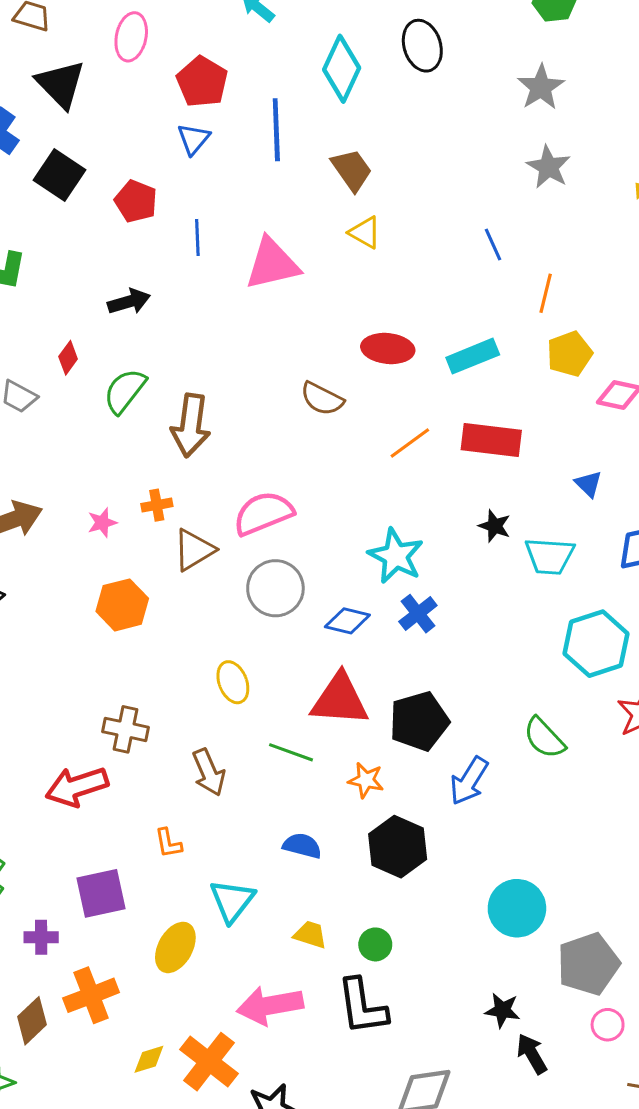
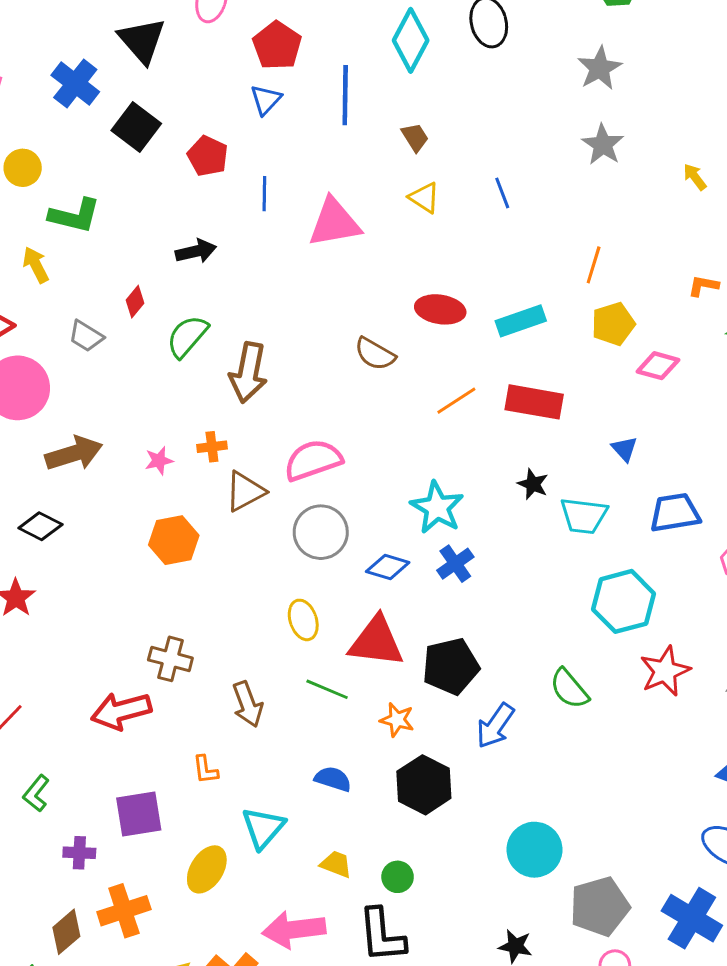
brown trapezoid: (352, 170) -> (415, 137), size x0.7
blue line: (493, 244) -> (502, 193), moved
yellow ellipse: (233, 682) -> (303, 620), moved

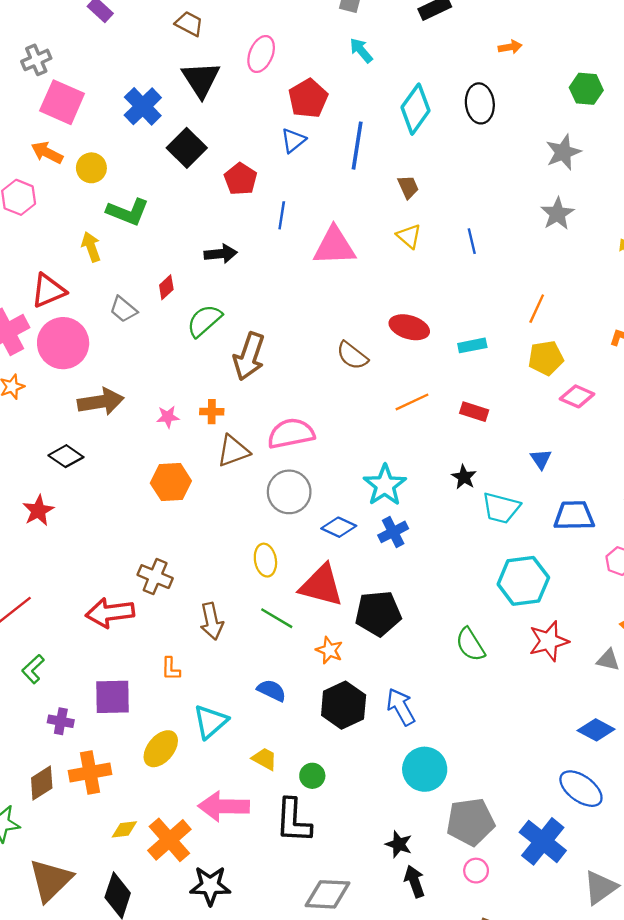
cyan rectangle: (521, 321) -> (472, 345), size x0.7
red rectangle: (534, 402) -> (474, 412), size x0.6
blue arrow: (495, 726) -> (401, 707), moved, turned 108

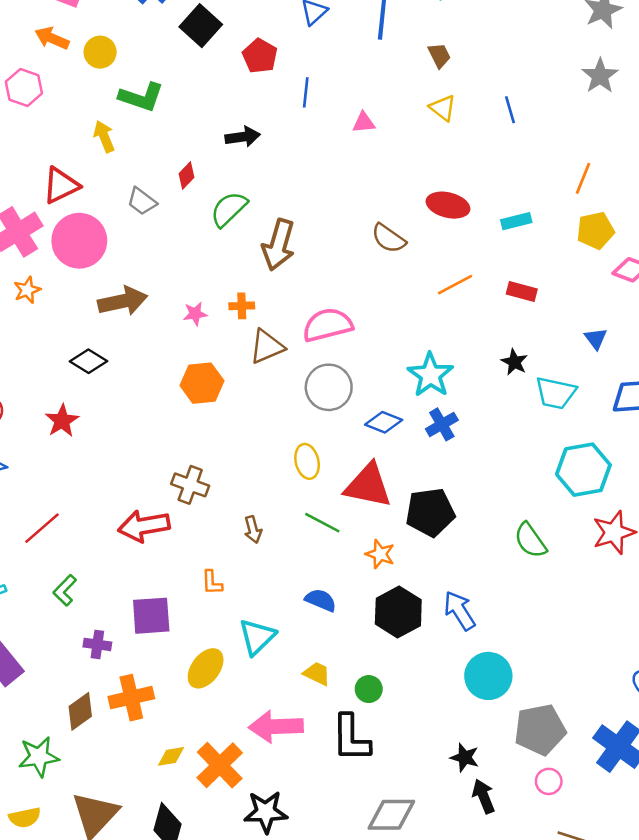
pink triangle: (334, 246) -> (364, 123), size x0.5
brown arrow: (212, 621) -> (253, 530), size x0.7

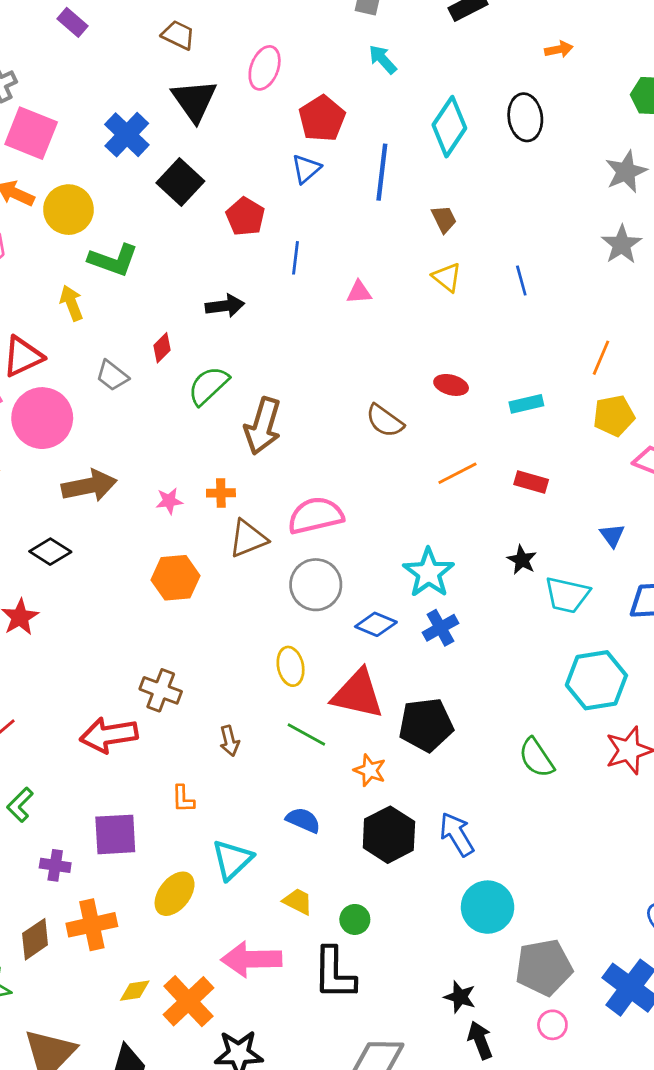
yellow circle: (100, 52) -> (68, 210), size x1.4
red ellipse: (448, 205) -> (451, 385), size x0.7

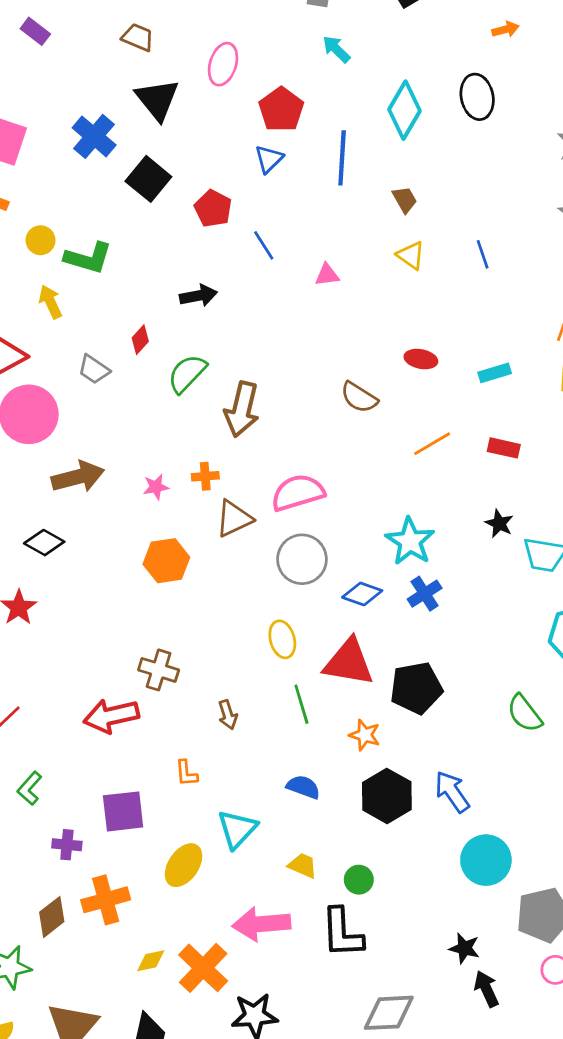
yellow circle: (68, 210) -> (40, 240), moved, size x0.6
blue line: (295, 258) -> (264, 245), turned -36
green line: (306, 735) -> (301, 704), turned 48

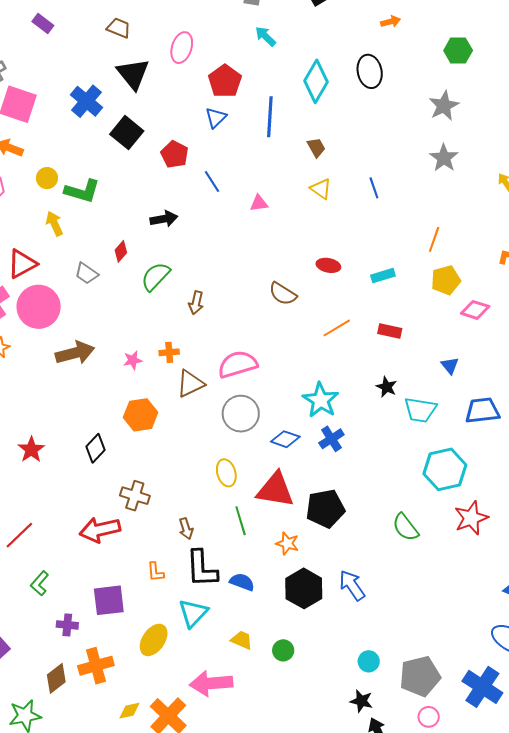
brown arrow: (242, 409) -> (196, 303), size x0.6
black diamond: (44, 543) -> (96, 448), moved, turned -76
cyan circle: (486, 860) -> (369, 661), moved, size x0.6
black L-shape: (342, 933) -> (202, 569), moved

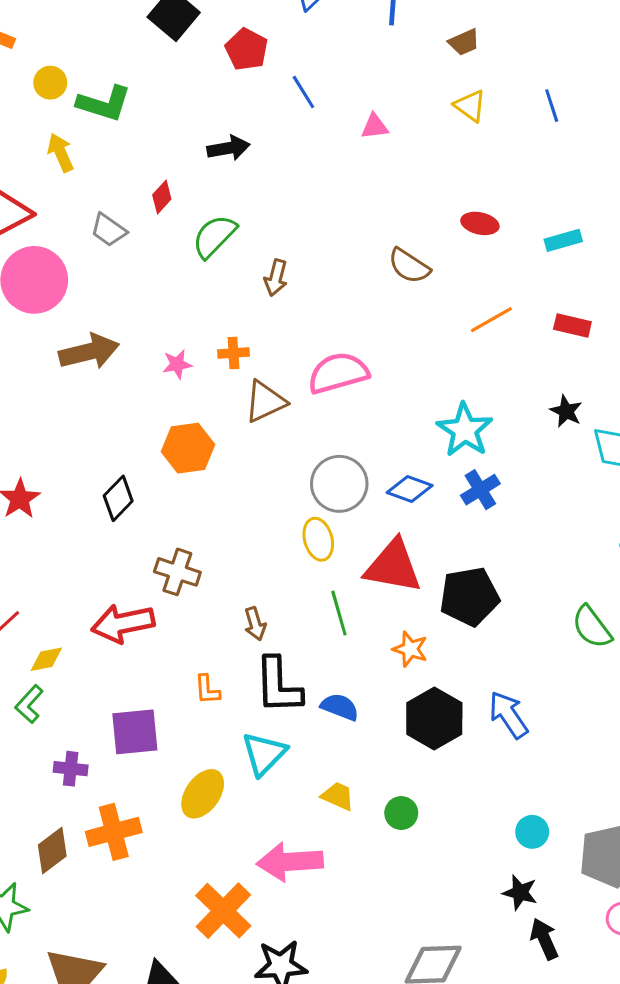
brown trapezoid: (316, 147) -> (464, 42), turned 95
gray circle: (241, 414) -> (339, 484), moved
yellow diamond: (129, 711) -> (46, 659), moved

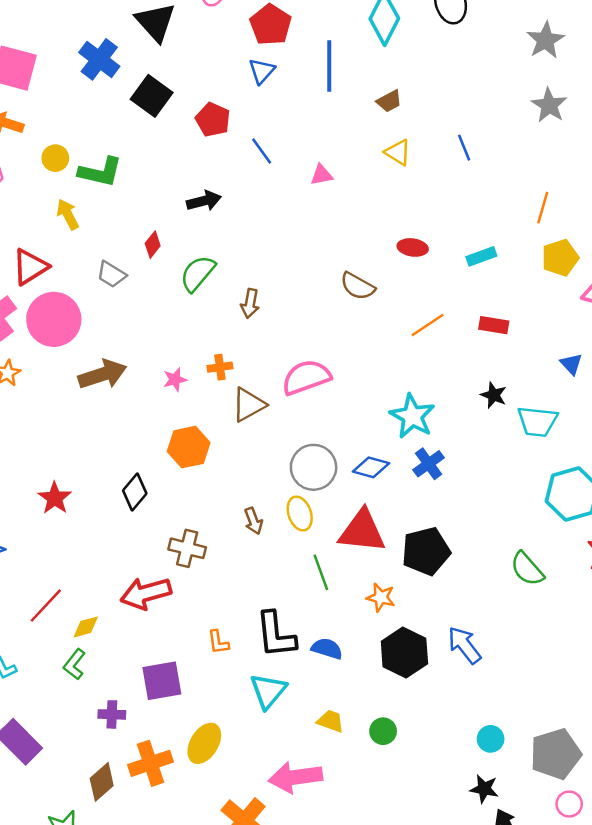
brown arrow: (255, 624) -> (253, 521), moved
yellow ellipse: (203, 794) -> (204, 743), moved

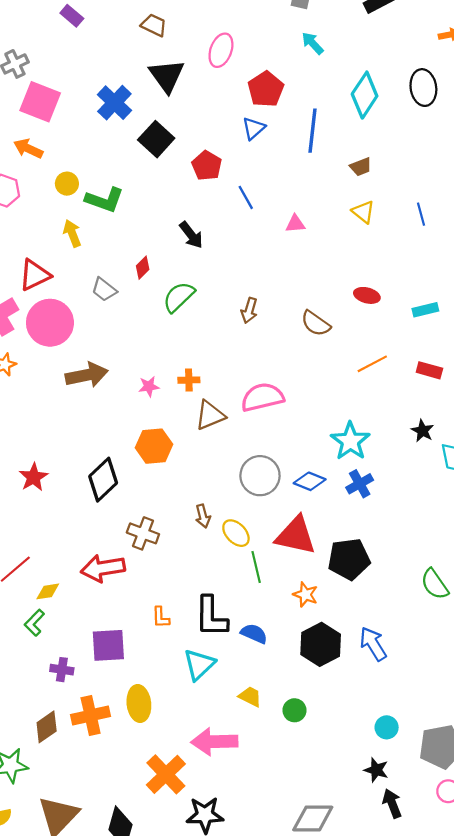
black arrow: (204, 201) -> (191, 235), turned 60
brown arrow: (250, 303) -> (249, 310), moved
black diamond: (135, 492) -> (103, 480), size x1.4
yellow ellipse: (300, 514) -> (236, 533), moved, turned -32
yellow ellipse: (204, 743) -> (139, 704), turned -44

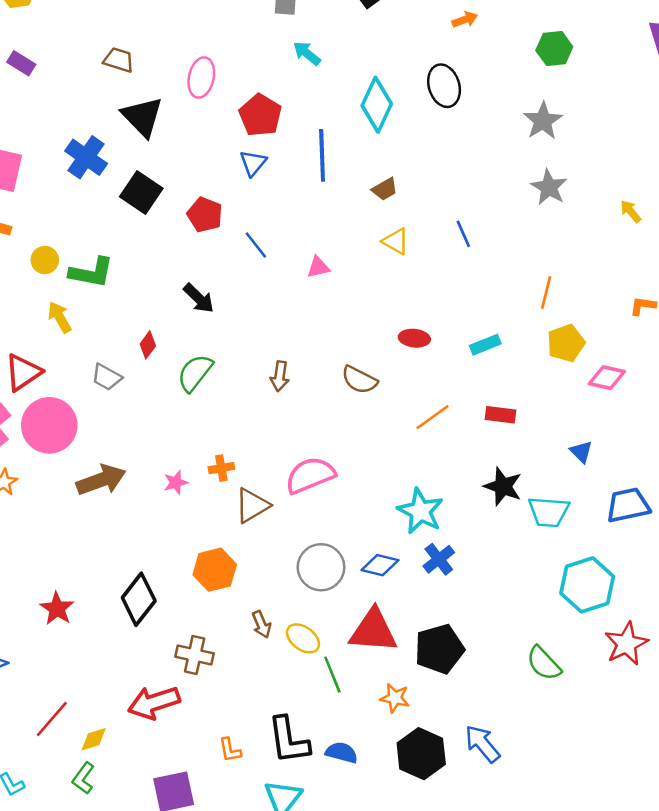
black star: (423, 431) -> (503, 486), size x1.4
orange hexagon: (154, 446) -> (215, 570), moved

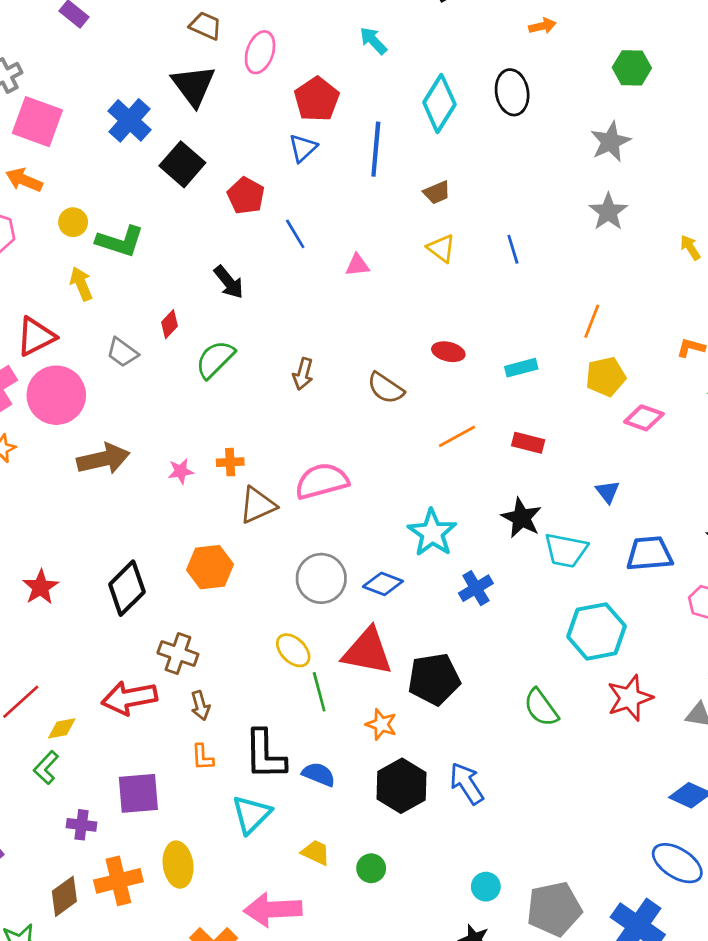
brown trapezoid: (119, 60) -> (206, 26), moved
blue cross: (439, 559) -> (476, 588), moved
brown arrow: (261, 624) -> (200, 706), moved

